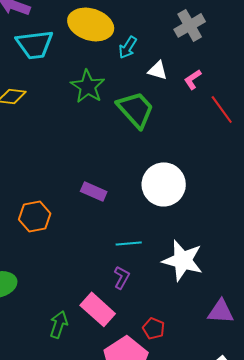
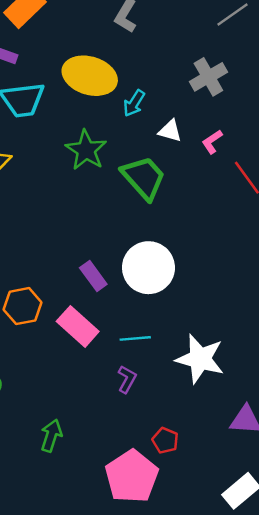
white circle: (164, 184) -> (148, 268), moved
purple rectangle: (94, 191) -> (93, 276), turned 30
pink rectangle: (98, 309) -> (78, 326), moved

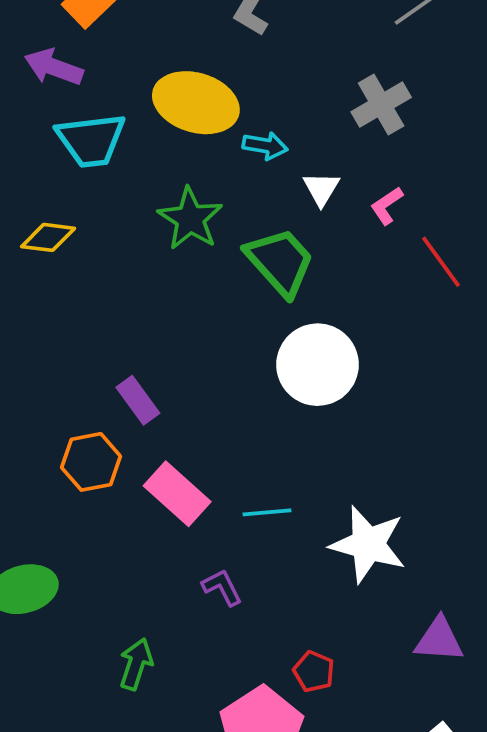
cyan arrow: (134, 103) -> (265, 146), turned -112
white triangle: (170, 131) -> (321, 189), turned 45
white circle: (148, 268) -> (318, 365), moved
purple rectangle: (93, 276) -> (138, 400), moved
purple L-shape: (127, 379) -> (222, 587), moved, turned -56

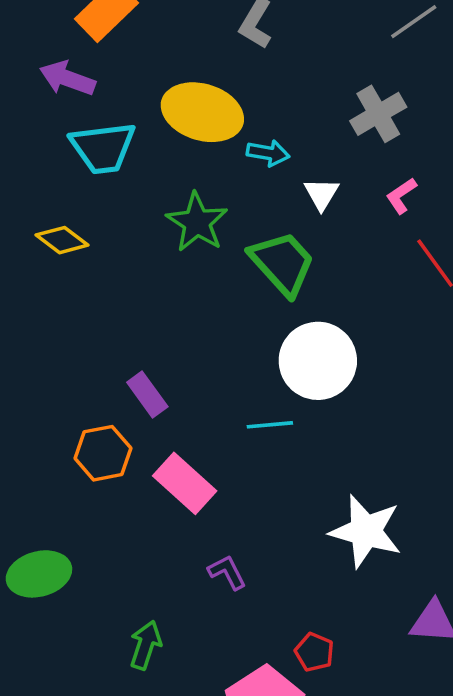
pink L-shape: (387, 206) -> (401, 196), moved
yellow diamond: (48, 237) -> (62, 240), turned 30
cyan line: (267, 512) -> (270, 425), moved

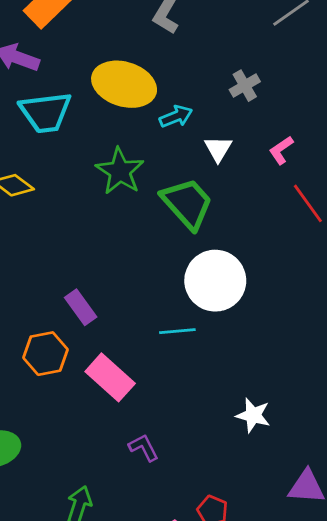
gray cross: (378, 114) -> (245, 86), moved, size x0.7
cyan arrow: (268, 153) -> (176, 116), turned -32
white star: (366, 531) -> (253, 415), size x0.6

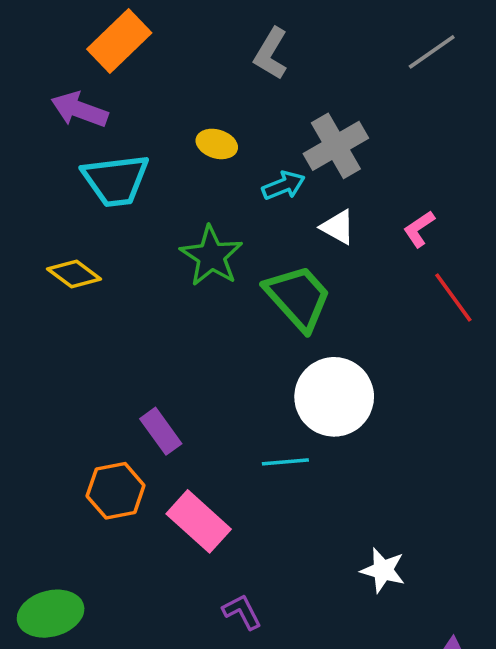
yellow ellipse: (124, 84) -> (217, 144), size x0.5
gray cross: (245, 86) -> (336, 146), moved, size x1.6
white triangle: (218, 149) -> (338, 227), turned -32

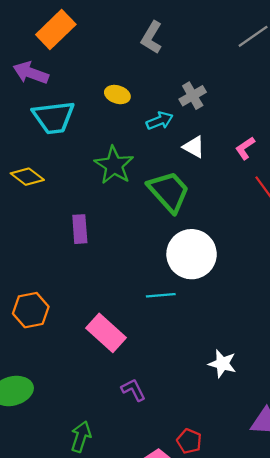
gray cross: (336, 146) -> (193, 96), size x0.7
purple rectangle: (161, 431) -> (80, 229), moved, turned 32
orange hexagon: (116, 491) -> (31, 310), moved

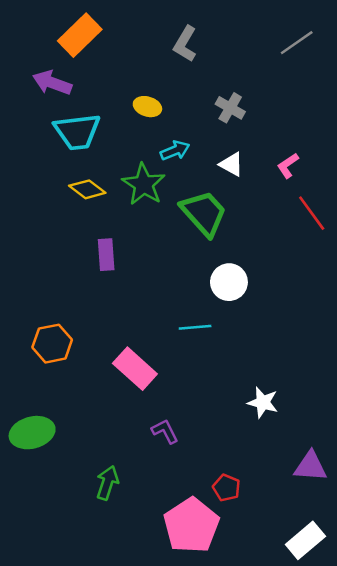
gray cross: (193, 96) -> (230, 108), turned -30
cyan arrow: (160, 121) -> (175, 150), moved
yellow diamond: (27, 177) -> (87, 189), moved
white circle: (192, 254) -> (229, 282), size x0.7

